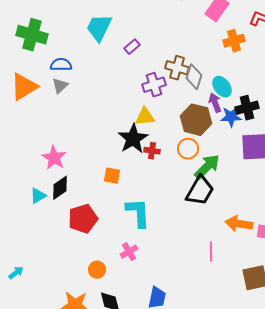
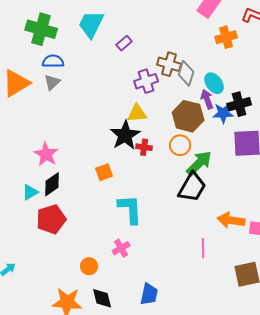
green cross: (32, 35) -> (41, 29), moved
orange square: (112, 176) -> (104, 172), turned -30
red pentagon: (83, 219) -> (51, 219), moved

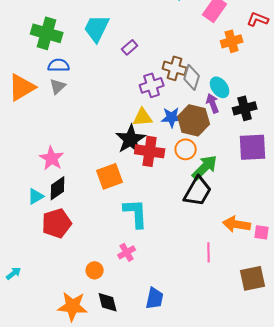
blue star: (223, 113) -> (172, 117), moved
red cross: (144, 147) -> (150, 151), size x1.8
orange square: (104, 172) -> (110, 176), size x1.5

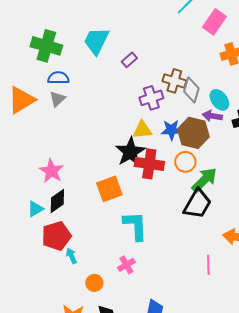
purple arrow: (213, 103) -> (212, 116), turned -60
cyan arrow: (14, 273) -> (71, 256), moved, turned -77

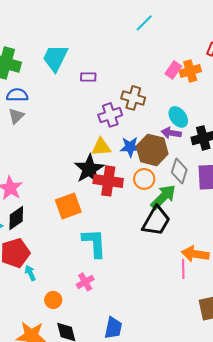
pink rectangle: (214, 22) -> (173, 70), moved, size x0.7
purple rectangle: (129, 60) -> (88, 77), turned 42
gray diamond: (191, 90) -> (179, 171), moved
pink line: (208, 265) -> (183, 269), moved

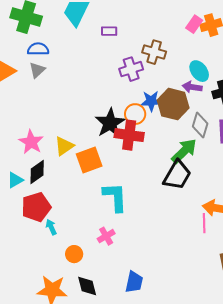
yellow triangle: (101, 147) -> (64, 146), moved, turned -30
orange circle: (144, 179) -> (135, 114), moved

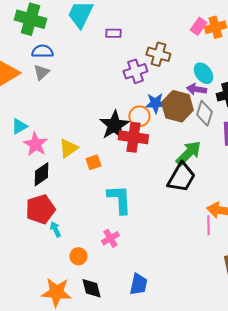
gray diamond: (200, 125) -> (204, 113), moved
orange square: (89, 160) -> (93, 162), size x0.6
cyan triangle: (15, 180) -> (19, 126), moved

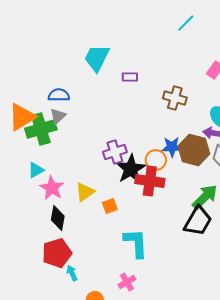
green cross: (30, 19) -> (41, 129), moved, turned -32
purple cross: (135, 71) -> (115, 152), moved
black diamond: (41, 174) -> (58, 218), turned -45

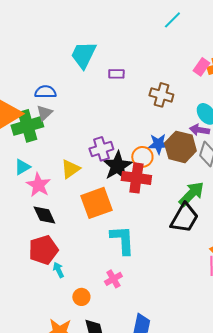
yellow triangle: (85, 192) -> (70, 169), moved
orange square: (110, 206) -> (96, 203), size x2.0
black diamond: (58, 218) -> (44, 215), turned -35

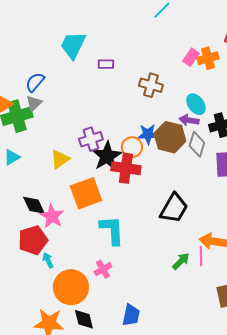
blue semicircle: (45, 92) -> (35, 82), turned -50
pink star: (38, 185) -> (52, 216), moved
green arrow: (191, 194) -> (181, 261), moved, size x0.7
orange circle: (81, 297) -> (71, 287), size x2.0

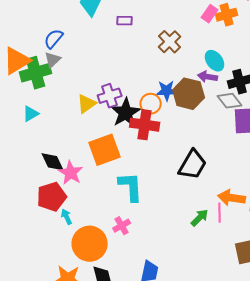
brown cross: (151, 85) -> (170, 42), turned 30
gray diamond: (197, 144) -> (230, 101), moved, turned -55
yellow triangle: (60, 159) -> (87, 104), moved

